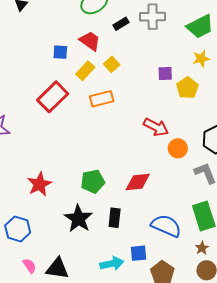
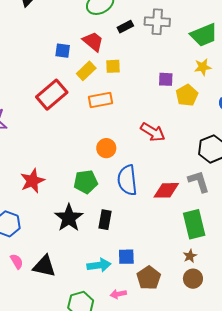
yellow square: (112, 64) -> (113, 66), turned 35
orange circle: (178, 148) -> (106, 148), moved
red diamond: (138, 182) -> (166, 190), moved
blue semicircle: (166, 226) -> (127, 180), moved, turned -124

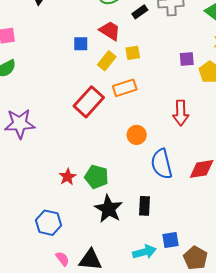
red rectangle: (52, 95) -> (89, 102), moved
red arrow: (153, 132) -> (181, 113), turned 65
red star: (32, 181) -> (68, 177), size x0.7
green pentagon: (86, 182) -> (97, 177), moved, turned 30

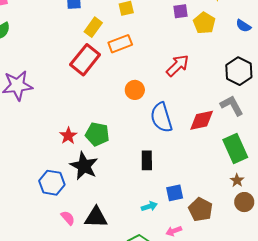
yellow rectangle: (107, 61) -> (93, 27), moved
red arrow: (181, 113) -> (178, 66), turned -130
black star: (109, 209) -> (84, 166), moved
cyan arrow: (144, 252) -> (149, 206), size x0.7

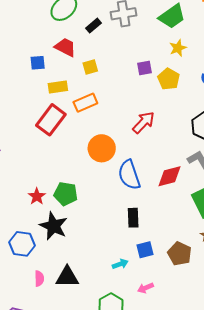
yellow rectangle: (93, 27) -> (58, 87), turned 48
orange circle: (135, 90) -> (102, 148), size x1.4
black rectangle: (147, 160) -> (133, 218), moved
brown pentagon: (201, 209) -> (180, 254), moved
pink semicircle: (68, 218) -> (39, 278), turned 42

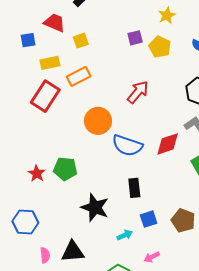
blue semicircle: (129, 175) -> (127, 145), turned -48
black star: (54, 226) -> (95, 208), moved

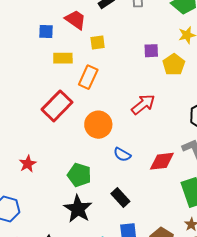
orange rectangle: (79, 76) -> (88, 77), turned -50
red rectangle: (45, 96) -> (57, 106), moved
blue semicircle: (127, 145) -> (122, 155), size x0.6
green pentagon: (65, 169) -> (79, 175), moved
black rectangle: (134, 188) -> (120, 198), turned -48

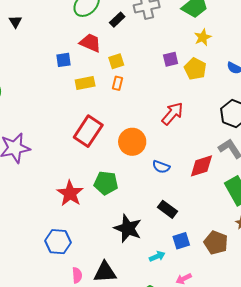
orange rectangle: (88, 77) -> (118, 83), moved, size x0.6
red star: (28, 164) -> (70, 193), size x1.5
green pentagon: (79, 175) -> (106, 183), moved

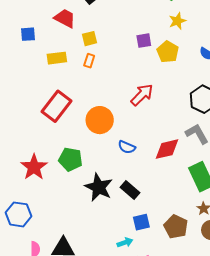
blue square: (64, 60) -> (28, 34), moved
black star: (128, 228) -> (99, 187), moved
cyan arrow: (157, 256) -> (125, 242), moved

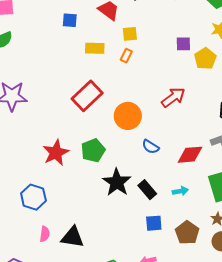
green pentagon: (71, 159) -> (93, 150), turned 30
cyan arrow: (125, 242) -> (180, 191), moved

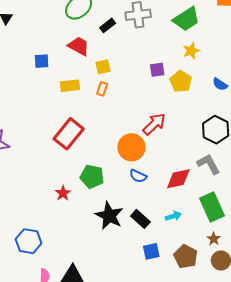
orange circle: (128, 116) -> (131, 147), moved
green pentagon: (93, 150) -> (92, 177), moved, turned -30
red star: (56, 153) -> (63, 193), moved, size x0.6

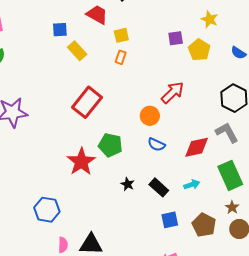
yellow star: (191, 51) -> (210, 19), turned -30
yellow rectangle: (70, 86) -> (77, 51), moved, turned 54
orange circle: (131, 147) -> (150, 116), size x0.7
red star: (63, 193) -> (81, 162), size x1.8
black star: (109, 216) -> (128, 184), size x0.5

